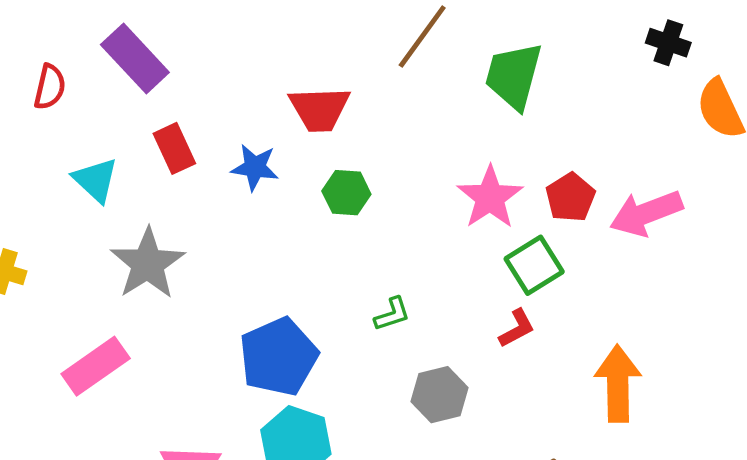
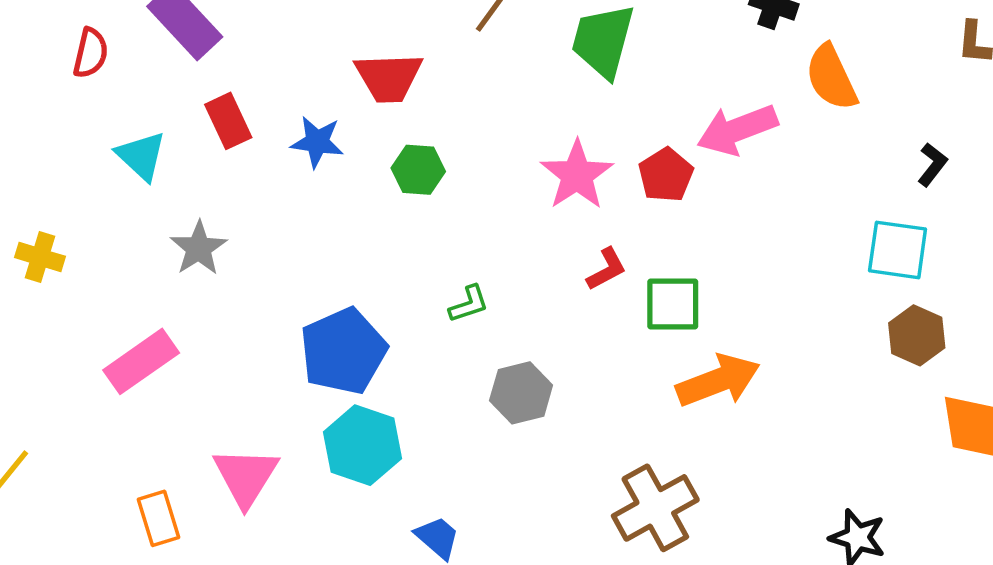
pink arrow: (646, 213) -> (737, 130), moved
gray star: (148, 264) -> (199, 248), size x0.7
green square: (534, 265) -> (673, 304), moved, turned 32
red L-shape: (517, 328) -> (606, 269), moved
orange arrow: (618, 384) -> (718, 381), turned 70

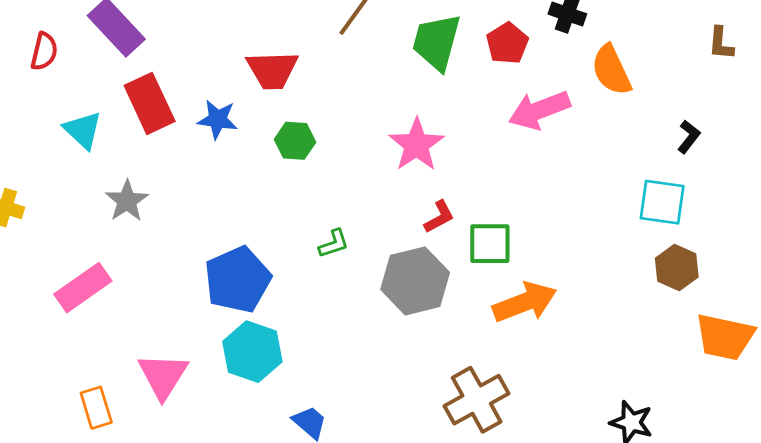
red rectangle: (228, 121) -> (150, 103), size x1.4
red pentagon: (666, 175) -> (507, 43), moved
gray hexagon: (521, 393) -> (415, 281), moved, size x1.4

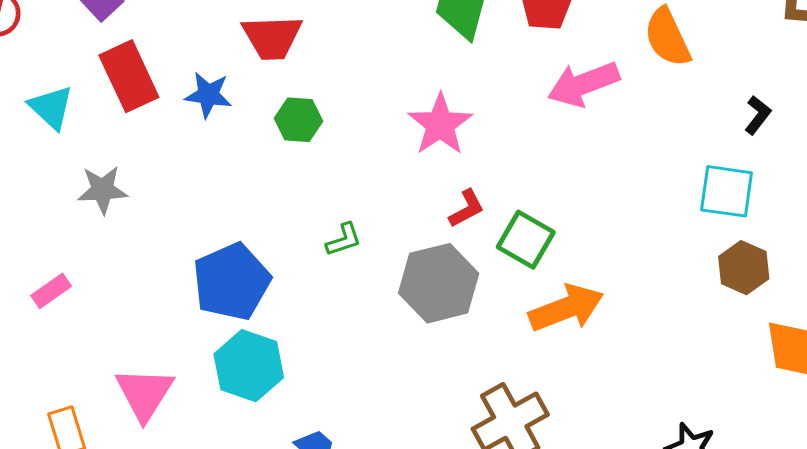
gray star: (127, 201) -> (102, 190), turned 30
green square: (490, 244) -> (526, 240), turned 30
pink rectangle: (83, 288) -> (51, 291), size x0.6

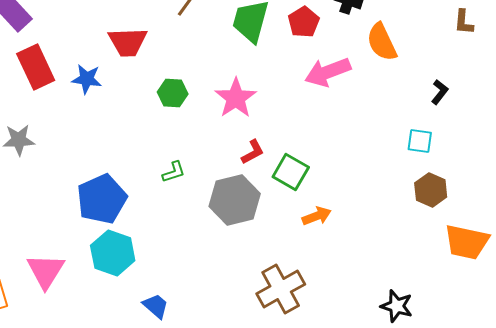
green hexagon: (299, 120) -> (173, 93), moved
cyan square: (727, 191) -> (420, 141), size x0.7
orange arrow: (566, 308) -> (317, 216), size x0.6

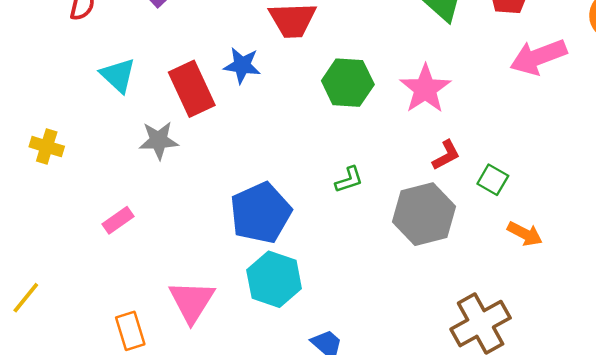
red rectangle: (36, 67) -> (192, 89), moved
green hexagon: (173, 93) -> (348, 83), size x1.4
green square: (291, 172) -> (493, 180), size x0.7
orange arrow: (317, 216) -> (525, 234), turned 48

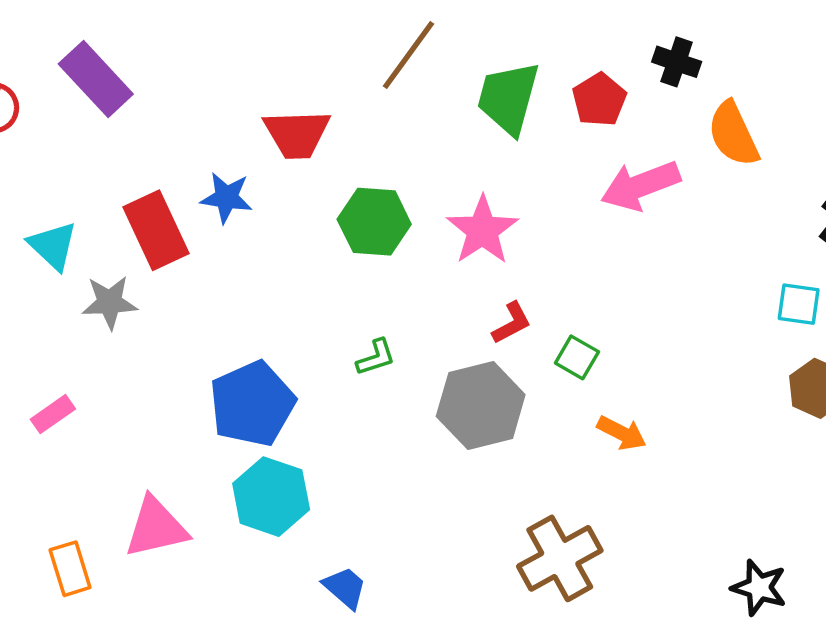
cyan triangle: (118, 75) -> (53, 246), moved
pink triangle: (192, 301) -> (156, 527), turned 45

